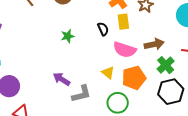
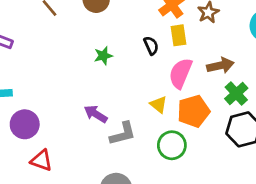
pink semicircle: (125, 50) -> (181, 73), turned 95

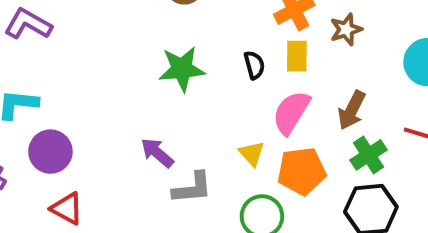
green star: (103, 56) -> (182, 69), size x1.6
brown arrow: (220, 65) -> (352, 110), turned 120

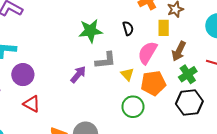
yellow rectangle: (297, 56) -> (164, 28), moved
purple arrow: (157, 153) -> (78, 74), turned 90
gray L-shape: (192, 188) -> (106, 60), moved

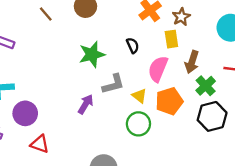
green circle: (133, 107) -> (138, 124), moved

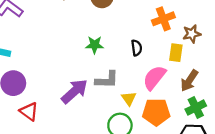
green star: (92, 54) -> (95, 45), size x0.7
purple arrow: (86, 104) -> (74, 91), size x1.4
red triangle: (40, 144) -> (29, 111), moved

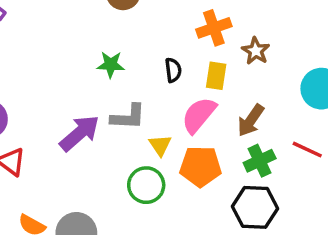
brown star: (192, 34) -> (256, 51), turned -30
yellow rectangle: (176, 53) -> (216, 76), moved

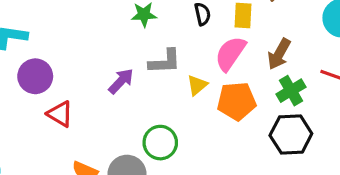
purple arrow: (79, 133) -> (121, 81), size x0.7
yellow triangle: (160, 145) -> (197, 85), turned 30
green circle: (146, 185) -> (160, 143), moved

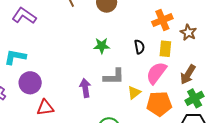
purple arrow: (121, 81) -> (85, 88), turned -54
red triangle: (60, 114) -> (45, 108), turned -42

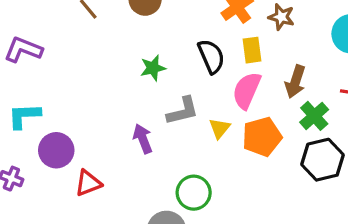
black semicircle: (139, 47) -> (211, 56), size x1.5

